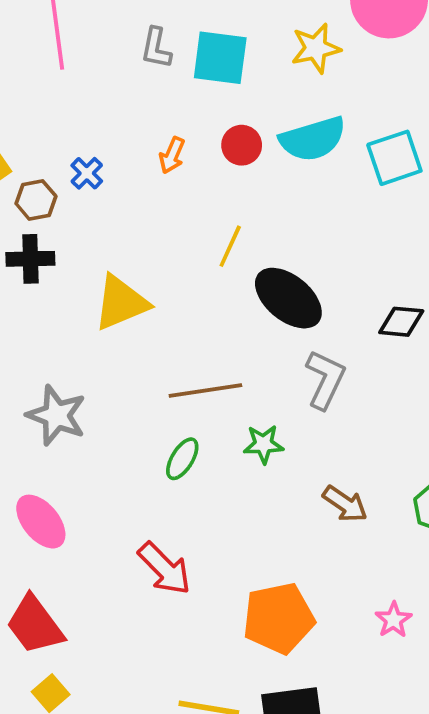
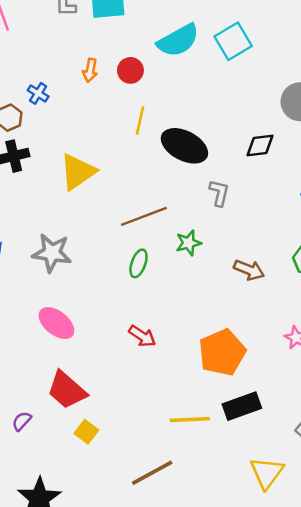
red circle: (242, 145) -> (130, 70), moved
gray L-shape: (325, 380) -> (219, 193), size x0.7
red arrow: (164, 568) -> (142, 336), size x0.7

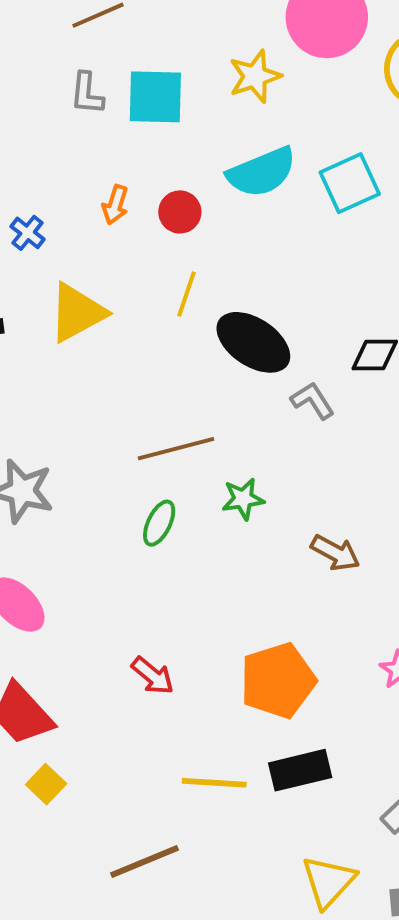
yellow triangle: (78, 172) -> (77, 313), moved
gray L-shape: (219, 193) -> (313, 401), moved, turned -52
red arrow: (142, 336) -> (153, 676), moved

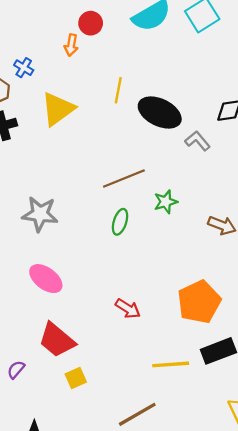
red circle: (180, 212) -> (91, 23), moved
yellow square: (46, 784) -> (76, 378), turned 30

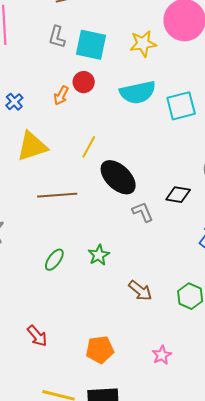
brown line: (124, 178) -> (57, 195), moved
green star: (166, 202) -> (99, 255), turned -30
orange pentagon: (199, 302) -> (100, 350), size x0.7

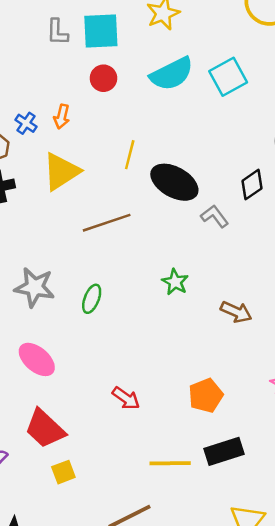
orange arrow: (61, 95) -> (62, 117), moved
black diamond: (178, 195) -> (252, 185), turned -30
green ellipse: (54, 260) -> (92, 299), moved

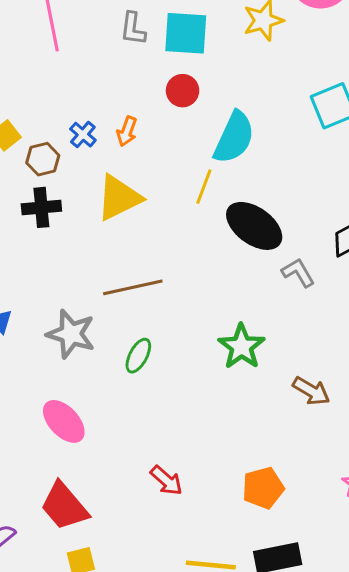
cyan semicircle: (172, 74) -> (234, 138), moved, turned -45
brown line: (107, 223) -> (133, 287), moved
green star: (175, 282) -> (242, 347), size x1.4

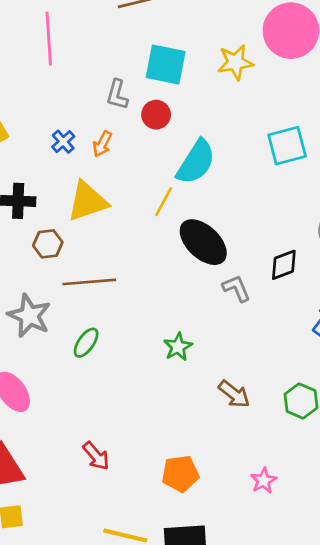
gray L-shape: (133, 29) -> (117, 95), moved
brown hexagon: (43, 159) -> (48, 244), moved
green star: (242, 347) -> (178, 347), size x0.7

